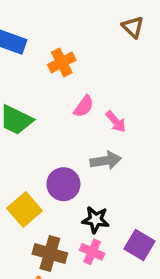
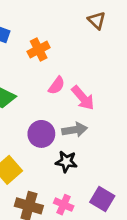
pink arrow: (116, 122) -> (83, 98), size x1.4
purple circle: (63, 184) -> (41, 134), moved
black star: (96, 220) -> (66, 162), moved

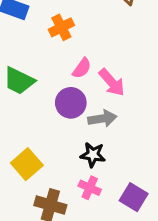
purple circle: (41, 134) -> (71, 103), moved
pink cross: (64, 205) -> (90, 188), moved

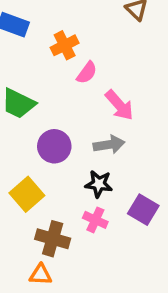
pink semicircle: (82, 68) -> (87, 73), moved
purple circle: (71, 103) -> (54, 146), moved
purple square: (134, 197) -> (143, 210), moved

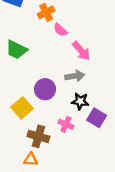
pink semicircle: (87, 73) -> (60, 30), turned 96
purple circle: (54, 146) -> (45, 89), moved
black star: (99, 184) -> (80, 101), moved

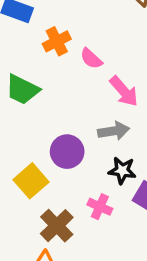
orange cross: (46, 12) -> (57, 41), moved
brown cross: (38, 136) -> (57, 226), turned 30

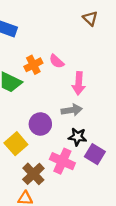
orange cross: (57, 41) -> (33, 65), moved
pink arrow: (124, 91) -> (79, 83), turned 45
pink cross: (100, 207) -> (62, 161), size x1.5

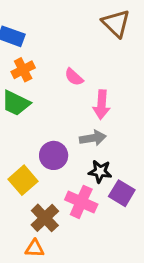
brown triangle: (90, 18) -> (116, 23), size x1.5
orange cross: (33, 65) -> (23, 70), moved

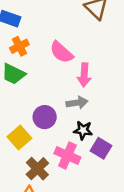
pink semicircle: (74, 77) -> (61, 52), size x1.5

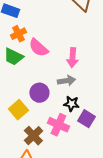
pink semicircle: (61, 52) -> (38, 48), moved

